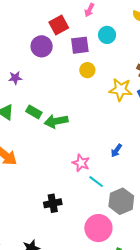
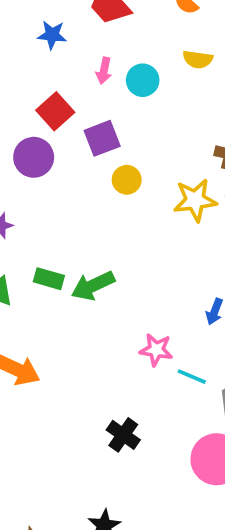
cyan circle: (107, 35) -> (143, 80), moved
black cross: (53, 203) -> (123, 435), turned -30

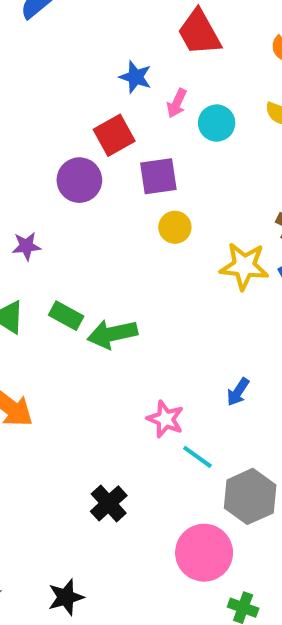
blue star: (52, 35) -> (135, 77), moved

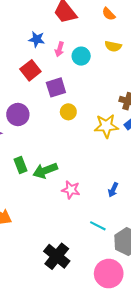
purple circle: (79, 180) -> (18, 115), moved
green rectangle: (66, 316) -> (21, 165), turned 49
pink star: (165, 419) -> (71, 190), moved
black cross: (109, 503) -> (57, 256), size x1.4

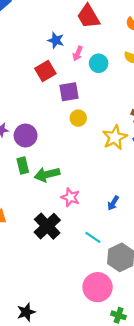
purple circle: (18, 115) -> (26, 136), moved
yellow star: (106, 126) -> (115, 137), turned -30
black cross: (57, 256) -> (47, 226), moved

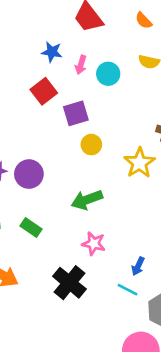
green rectangle: (23, 165) -> (31, 228), moved, turned -35
green arrow: (47, 174) -> (87, 200), moved
blue arrow: (113, 203) -> (138, 266), moved

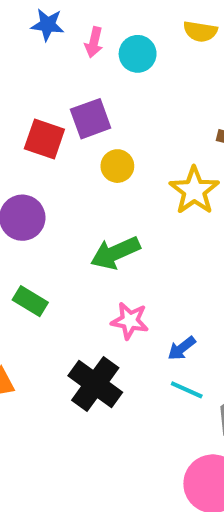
red square: (44, 91) -> (44, 139), moved, turned -30
blue arrow: (138, 266) -> (182, 348), moved, turned 30

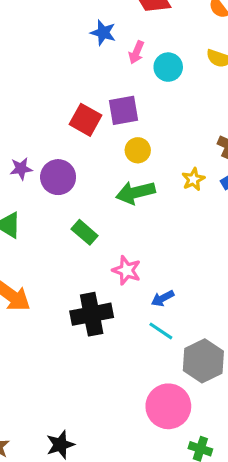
yellow star: (194, 191) -> (193, 179), size x0.6
green arrow: (115, 253) -> (136, 193), moved
green rectangle: (30, 301) -> (85, 232), moved
black cross: (95, 384) -> (92, 314), turned 33

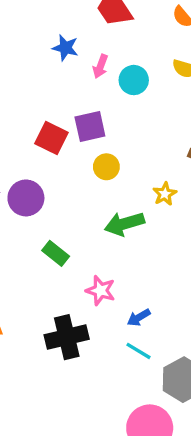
green arrow: (136, 193) -> (124, 224), moved

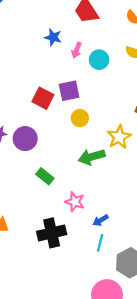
yellow star: (165, 194) -> (119, 137), size x1.5
cyan line: (139, 351) -> (100, 243), turned 72

